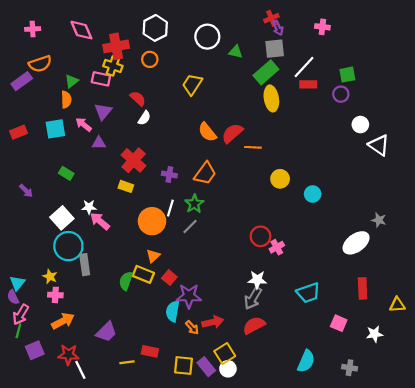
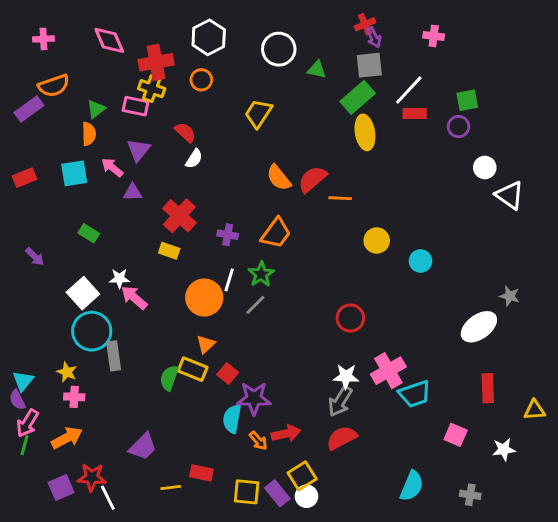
pink cross: (277, 247) -> (388, 371), moved, size x1.6
orange arrow: (63, 321) -> (67, 438), moved
purple square: (35, 350) -> (61, 487), moved

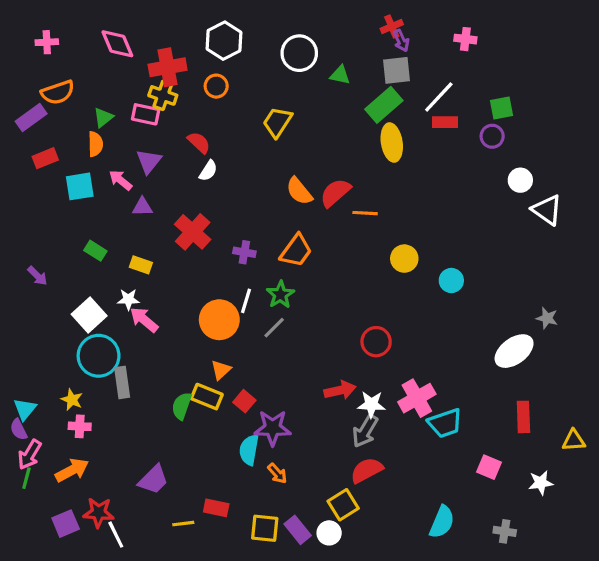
red rectangle: (25, 178) -> (45, 158), moved
yellow rectangle: (169, 251) -> (141, 265), moved
red arrow: (286, 433) -> (340, 390), moved
yellow square: (302, 476) -> (343, 505), moved

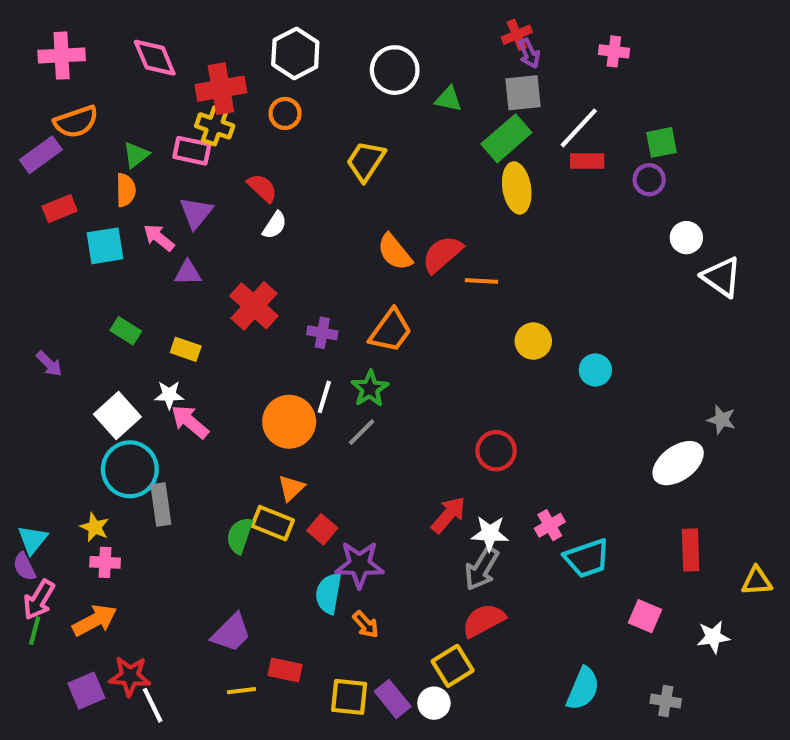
pink cross: (47, 42) -> (62, 56), size x1.5
red arrow: (340, 390) -> (448, 515), turned -36
pink cross: (417, 398) -> (550, 525), size x0.6
purple trapezoid: (153, 480) -> (231, 633), moved

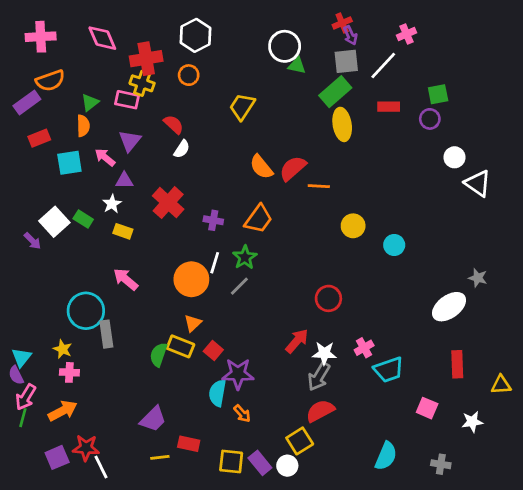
pink cross: (614, 51) -> (407, 34), turned -30
white circle: (395, 70) -> (285, 46), moved
white line: (579, 128) -> (383, 65), moved
white star: (169, 395) -> (112, 204), moved, turned -30
white square: (117, 416) -> (54, 222), moved

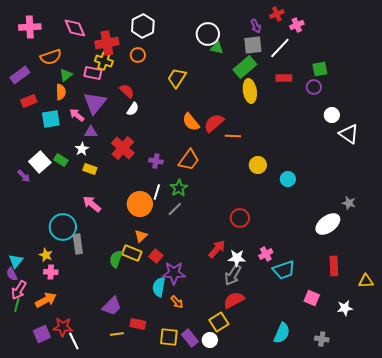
red cross: (342, 23) -> (277, 14), moved
orange semicircle: (50, 81) -> (51, 57), moved
purple triangle: (130, 141) -> (95, 103), size x1.4

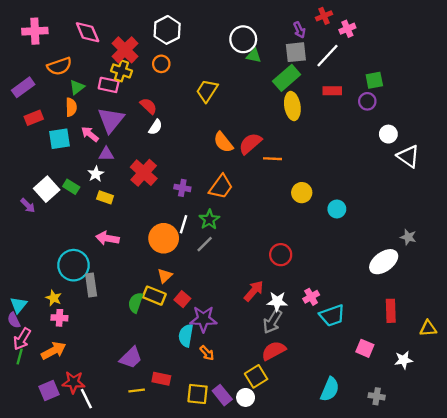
red cross: (107, 43) -> (125, 50), turned -35
pink arrow: (92, 204) -> (107, 238), turned -30

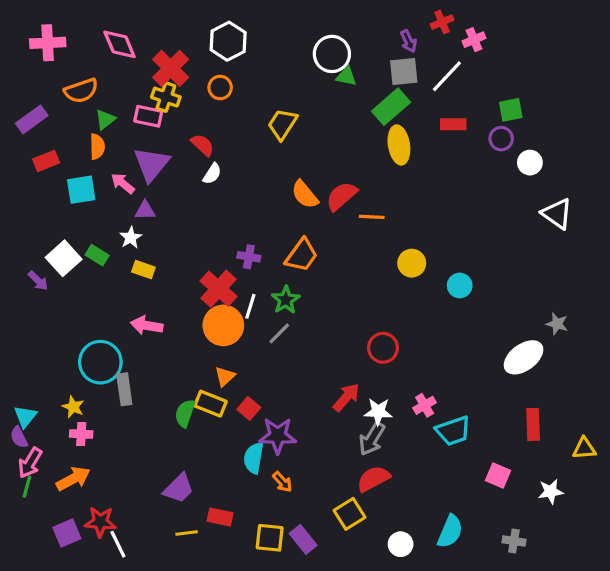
white circle: (388, 134) -> (530, 163), moved
red cross: (144, 173) -> (219, 289), moved
white circle: (246, 397) -> (401, 544), moved

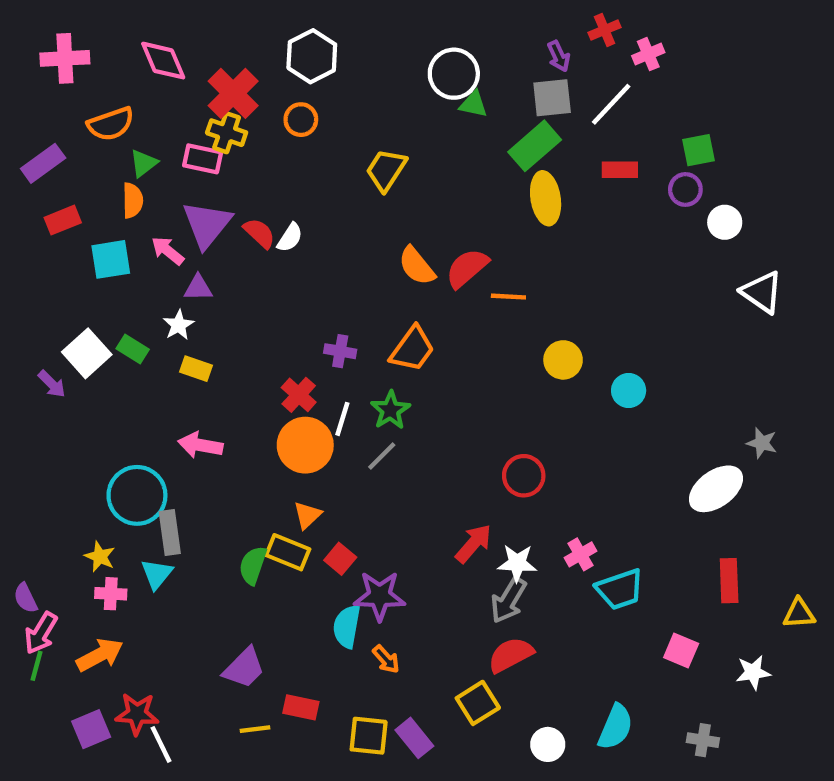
red semicircle: (203, 145) -> (259, 233), moved
red cross: (219, 289) -> (299, 395), size x0.7
cyan triangle: (25, 416) -> (157, 574), moved

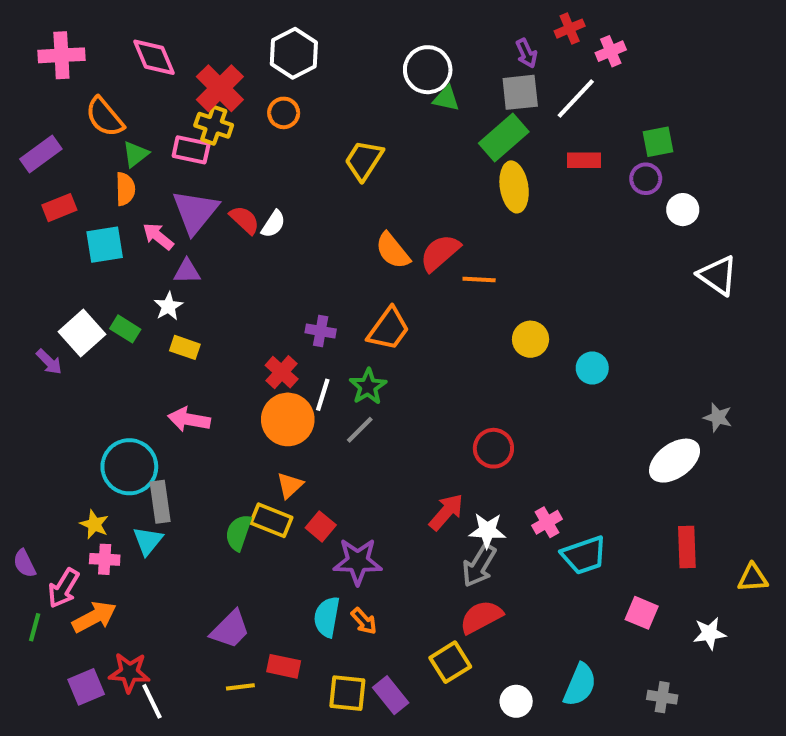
orange semicircle: (111, 124) -> (105, 117), turned 69
cyan semicircle: (347, 626) -> (327, 617), moved
pink arrow: (41, 633) -> (64, 588), moved

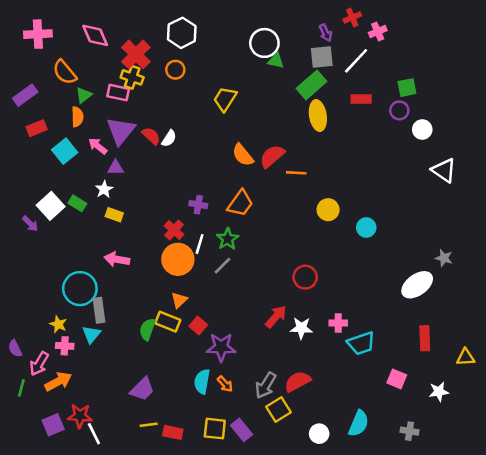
cyan square: (105, 245) -> (65, 151), turned -30
pink cross: (547, 522) -> (338, 323), turned 30
gray arrow: (479, 566) -> (266, 385), moved
red rectangle: (284, 666) -> (173, 432), moved

